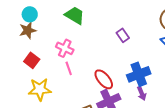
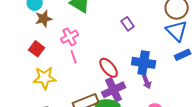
brown star: (28, 30) -> (44, 19), moved
pink cross: (65, 48) -> (70, 37), turned 36
blue cross: (139, 74) -> (144, 63), turned 30

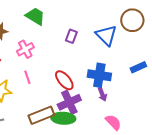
purple rectangle: (128, 24) -> (71, 36), moved, turned 56
blue triangle: (177, 31) -> (106, 35), moved
pink line: (74, 57) -> (27, 77), moved

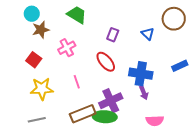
blue triangle: (106, 35) -> (148, 34), size x0.6
pink line: (27, 77) -> (77, 82), moved
red ellipse: (64, 80) -> (106, 62), moved
pink semicircle: (113, 122) -> (155, 121), turned 132

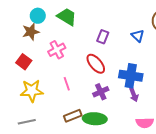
cyan circle: (32, 14) -> (38, 16), moved
purple cross: (111, 101) -> (101, 92), moved, size x0.7
brown rectangle: (83, 114) -> (73, 116), size x0.7

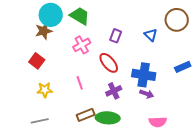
cyan circle: (38, 16) -> (51, 15), size x1.5
pink cross: (57, 50) -> (82, 45), moved
yellow star: (32, 91) -> (45, 90), size x0.7
purple arrow: (134, 95) -> (147, 94), turned -48

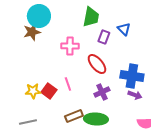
green trapezoid: (80, 16) -> (91, 17), moved, turned 70
blue triangle: (151, 35) -> (124, 29), moved
pink cross: (82, 45) -> (70, 46), turned 30
red square: (37, 61) -> (49, 91), moved

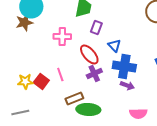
blue triangle: (124, 29) -> (114, 45), moved
purple cross: (102, 92) -> (94, 73), moved
brown rectangle: (74, 116) -> (74, 98), moved

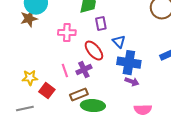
purple rectangle: (96, 27) -> (101, 24), turned -32
purple cross: (94, 73) -> (84, 70), moved
red square: (41, 81) -> (47, 91), moved

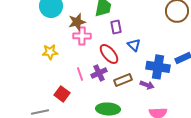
brown star: (29, 19) -> (77, 22), moved
blue cross: (129, 63) -> (158, 67), moved
yellow star: (30, 78) -> (50, 52), moved
brown rectangle: (79, 95) -> (123, 80), moved

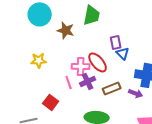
brown star: (77, 22) -> (66, 30), turned 30
purple rectangle: (116, 27) -> (116, 42), moved
pink cross: (82, 36) -> (81, 66), moved

